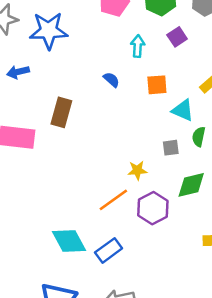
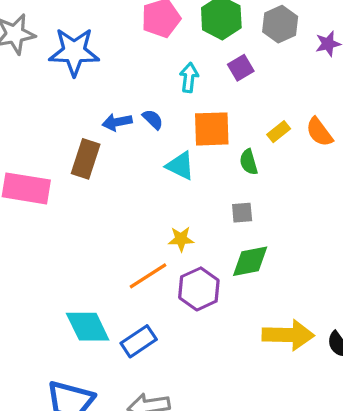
blue arrow: (18, 72) -> (117, 122), moved
orange square: (157, 85) -> (212, 129), size x1.4
cyan triangle: (183, 110) -> (180, 166), moved
green semicircle: (199, 137) -> (249, 162), moved, turned -30
gray square: (171, 148) -> (242, 213), moved

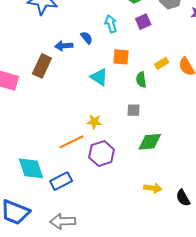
cyan arrow: (189, 77) -> (111, 24), turned -30
blue semicircle: (153, 119) -> (87, 38), moved
orange square: (212, 129) -> (121, 57), size x0.7
green diamond: (250, 261) -> (150, 142), moved
yellow arrow: (288, 335) -> (153, 188), size x0.6

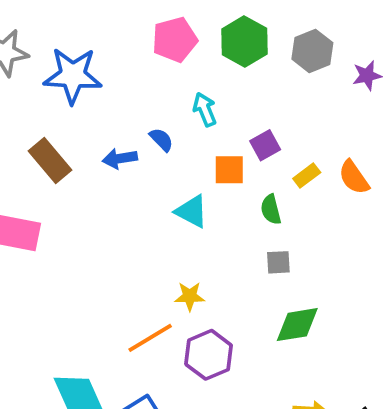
purple square: (143, 22) -> (265, 145), moved
brown rectangle: (42, 66) -> (50, 160), moved, turned -60
gray square: (133, 110) -> (278, 262), moved

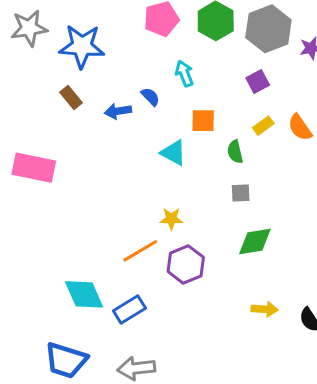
gray hexagon: (312, 51) -> (268, 29), size x1.4
purple square: (265, 145) -> (258, 81), moved
brown rectangle: (50, 160) -> (71, 97), moved, size x0.7

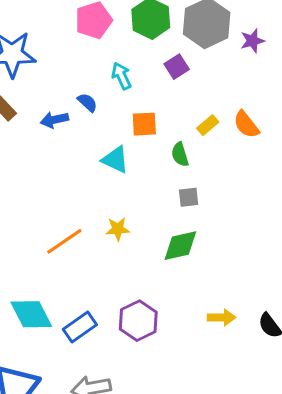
purple square: (258, 81) -> (177, 67), moved
green diamond: (255, 242) -> (180, 246), moved
orange line: (140, 251) -> (64, 241), moved
purple hexagon: (186, 264) -> (138, 321), moved

